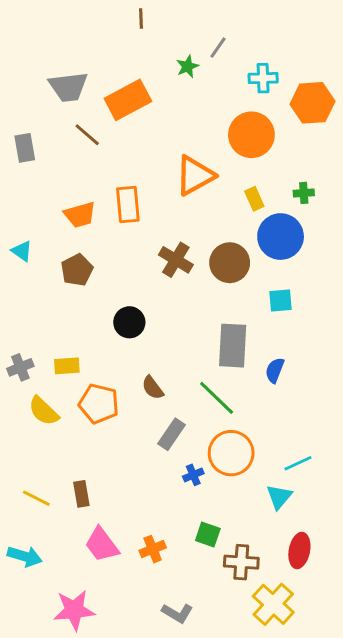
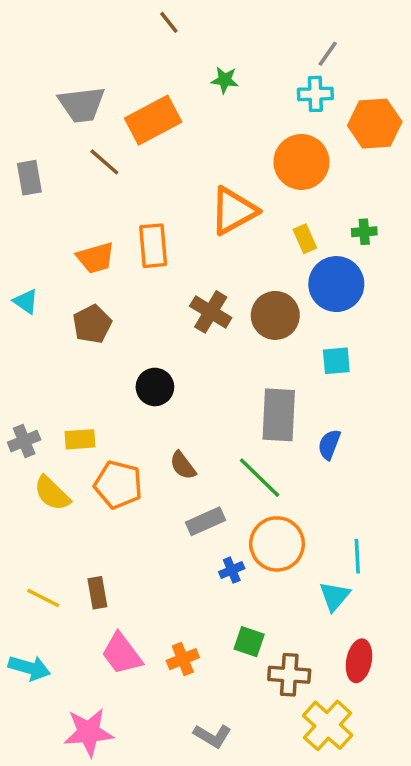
brown line: (141, 19) -> (169, 22), turned -36
gray line: (218, 48) -> (328, 54), moved
green star: (187, 66) -> (225, 80), turned 30
gray rectangle: (172, 434) -> (206, 521), turned 32
cyan line: (298, 463) -> (357, 556), turned -68

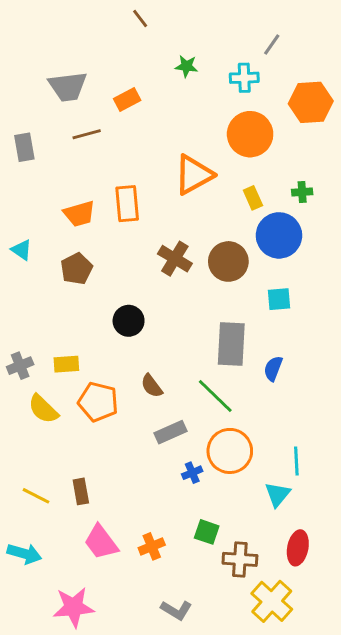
cyan cross: (315, 94) -> (244, 78), moved
orange rectangle: (153, 120) -> (127, 99), size x0.6
brown line: (104, 162) -> (87, 134), turned -56

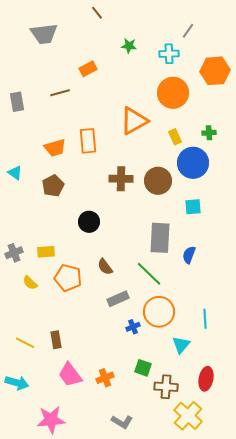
gray trapezoid: (68, 86) -> (44, 34), moved
brown cross: (175, 259) -> (121, 179), turned -30
yellow semicircle: (43, 409) -> (30, 283), size x0.7
cyan triangle: (278, 494) -> (181, 345), moved

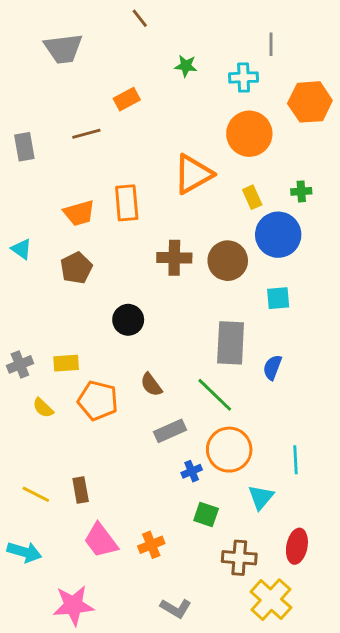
gray line: (188, 31) -> (271, 44), turned -35
green square: (143, 368) -> (206, 514), moved

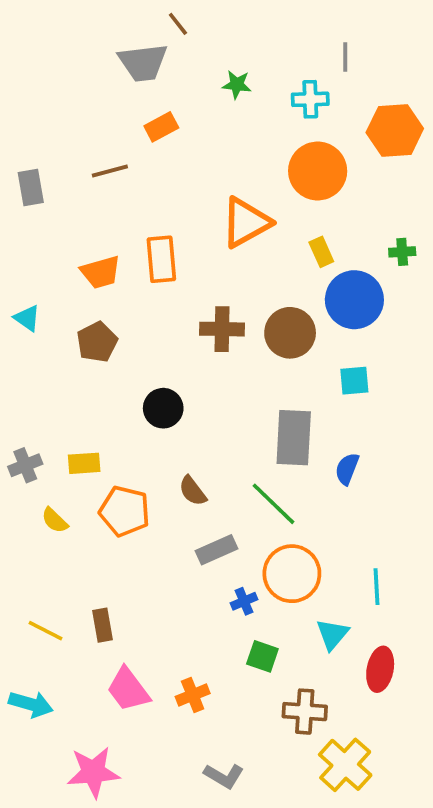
gray trapezoid: (63, 49) -> (143, 63), moved
green cross: (301, 191) -> (402, 252), moved
red ellipse: (297, 546) -> (380, 669), moved

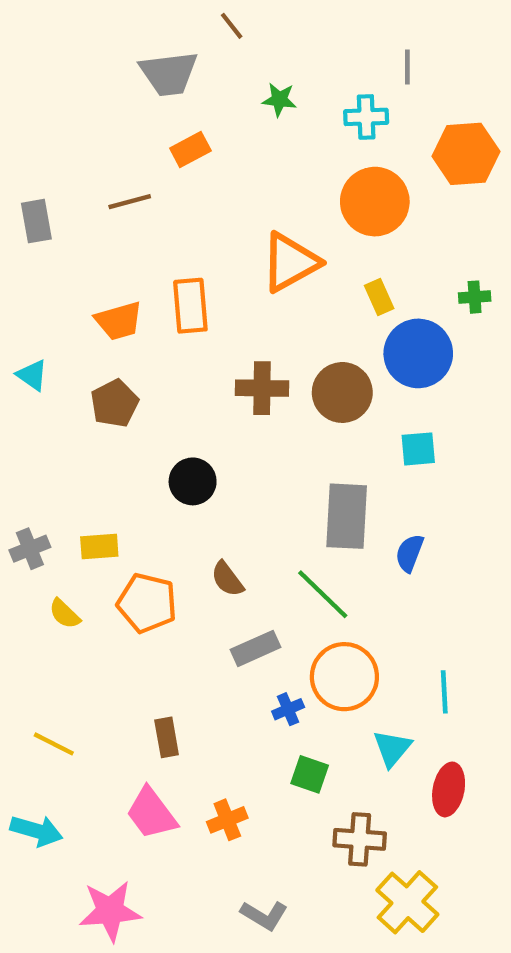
brown line: (178, 24) -> (232, 26), moved
brown rectangle: (103, 625) -> (167, 737), moved

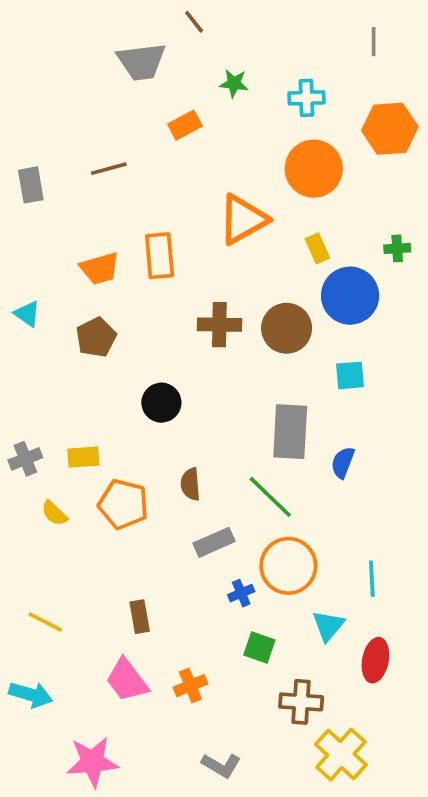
gray line: (407, 67) -> (374, 42), moved
orange rectangle: (190, 150) -> (185, 125), moved
brown semicircle: (227, 579) -> (190, 484), turned 32

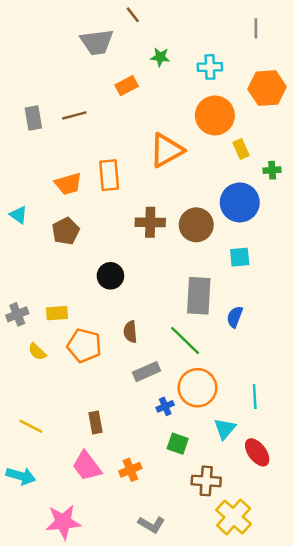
gray rectangle: (31, 185) -> (33, 118), moved
yellow rectangle: (317, 248) -> (241, 149), moved
red ellipse: (375, 660) -> (257, 452), turned -48

